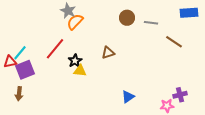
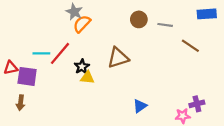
cyan line: (20, 53) -> (41, 53), moved, turned 49
brown triangle: (108, 53) -> (118, 58), size x1.5
purple square: (25, 70) -> (27, 76), turned 30

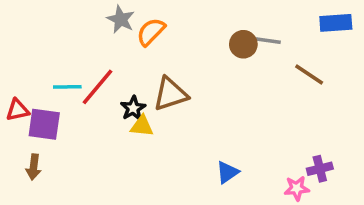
brown circle: (139, 19) -> (243, 44), moved
orange semicircle: (82, 24) -> (151, 32), moved
brown triangle: (118, 58) -> (170, 94), moved

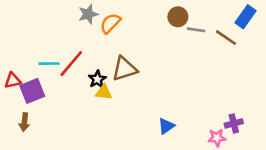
gray star: (121, 19) -> (88, 14), turned 30
blue rectangle: (336, 23) -> (245, 17), turned -50
brown circle: (243, 44) -> (178, 17), moved
brown line: (309, 74) -> (226, 38), moved
purple square: (44, 124) -> (32, 91), turned -30

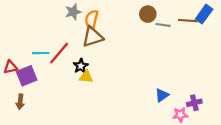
orange semicircle: (110, 23) -> (92, 19), turned -30
brown line: (226, 38) -> (188, 21), moved, turned -30
brown triangle: (125, 69) -> (93, 37), moved
blue triangle: (166, 126) -> (162, 95), moved

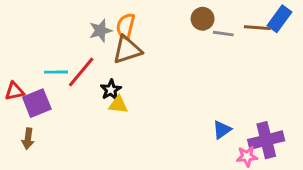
gray star: (73, 12) -> (100, 31), moved
purple cross: (194, 103) -> (266, 140), size x1.6

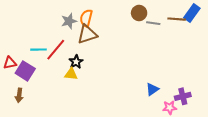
purple square: (37, 103) -> (25, 71), turned -36
yellow triangle: (118, 105) -> (71, 74), moved
purple cross: (266, 140) -> (183, 96), size x0.7

